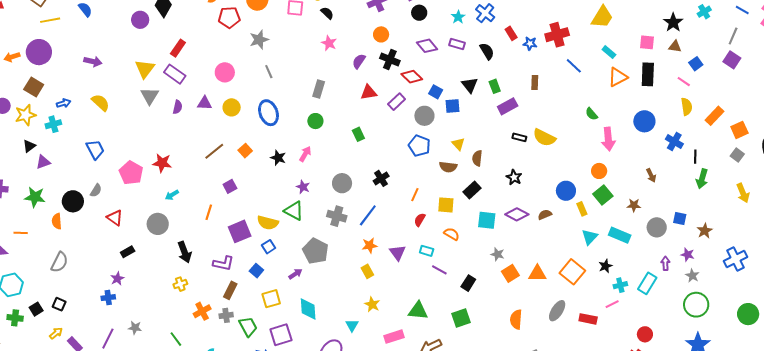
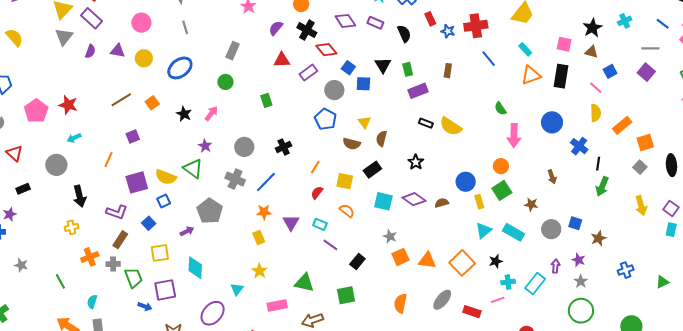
gray line: (733, 36) -> (650, 48), turned 60
blue ellipse: (268, 113) -> (180, 68), turned 65
blue cross: (735, 259) -> (626, 270), size x0.7

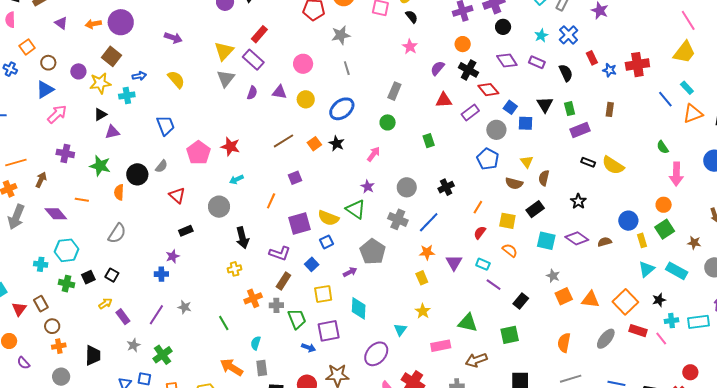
blue line: (489, 59) -> (665, 99), moved
black star: (184, 114) -> (337, 143), moved
cyan rectangle: (535, 284) -> (699, 322), turned 45
pink line: (498, 300) -> (661, 338), turned 72
red rectangle: (472, 312) -> (638, 331), moved

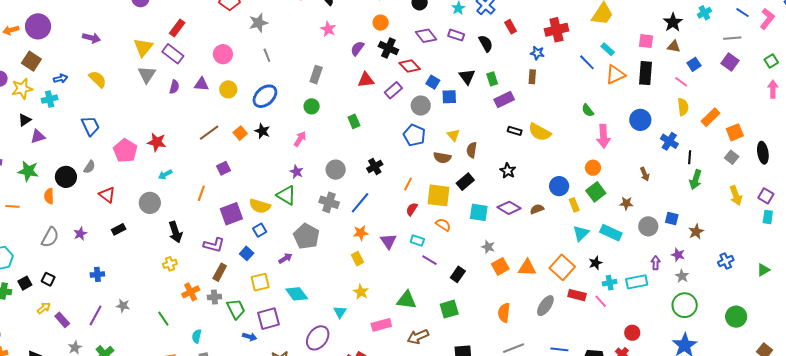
blue star: (610, 70) -> (537, 53), moved
yellow square: (507, 221) -> (438, 195), size x1.4
purple star: (173, 256) -> (80, 234), moved
cyan diamond: (359, 308) -> (297, 294), turned -35

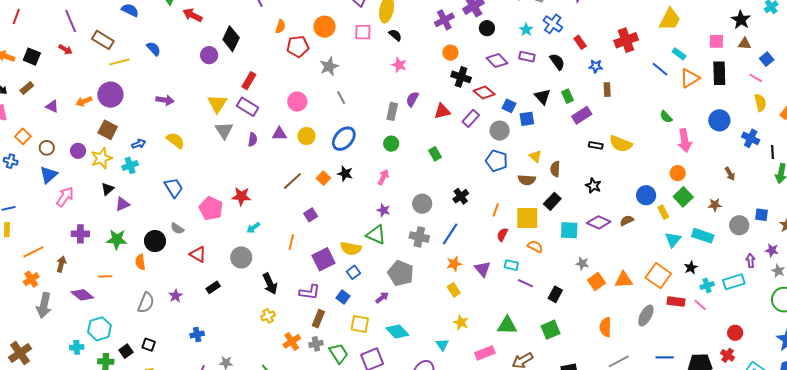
purple semicircle: (357, 48) -> (412, 99), moved
blue star: (537, 53) -> (596, 66), moved
gray semicircle: (89, 167) -> (177, 229), turned 96
yellow square: (260, 282) -> (360, 324), turned 30

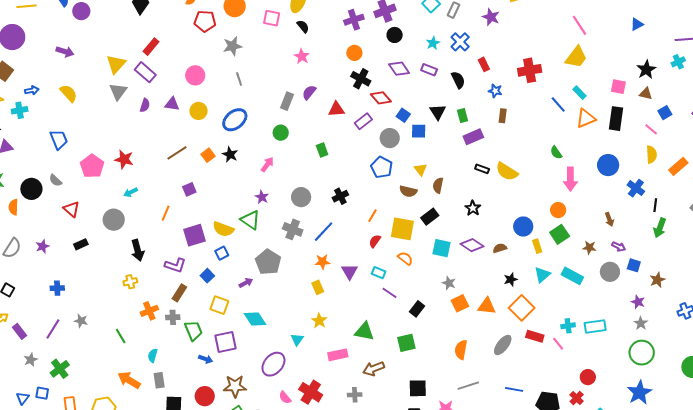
purple circle: (209, 55) -> (81, 11), moved
purple arrow: (751, 261) -> (619, 247), moved, turned 112
black star: (691, 267) -> (511, 279), moved

